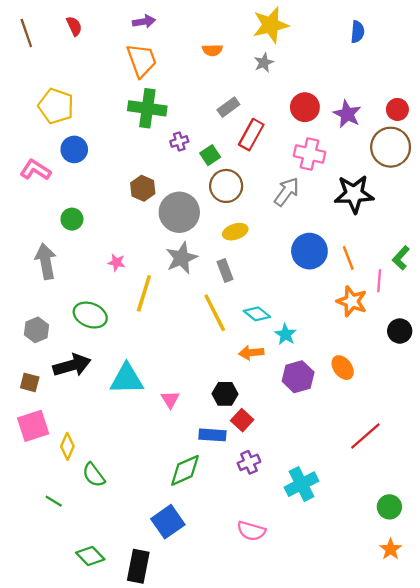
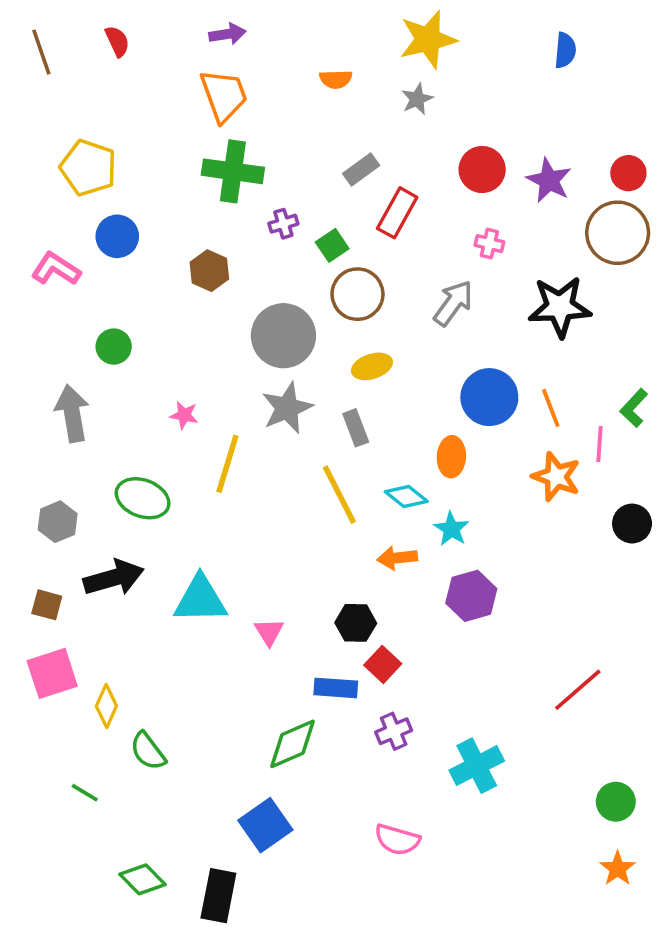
pink cross: (309, 154) -> (489, 244), size x0.6
brown hexagon: (143, 188) -> (209, 271), moved
orange ellipse: (343, 368) -> (451, 457), moved, turned 40

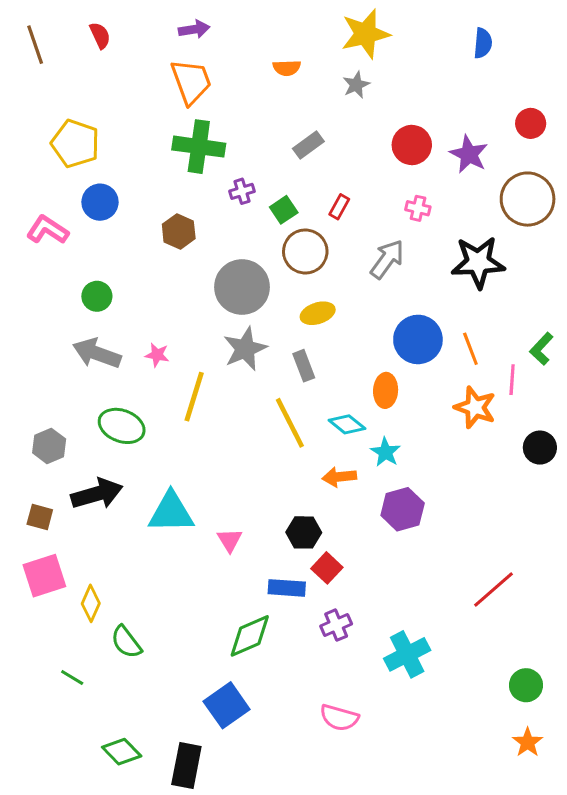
red circle: (628, 173) -> (531, 123), moved
red rectangle: (397, 213) -> (339, 207), moved, size x0.6
gray arrow: (72, 413) -> (97, 353), moved, turned -60

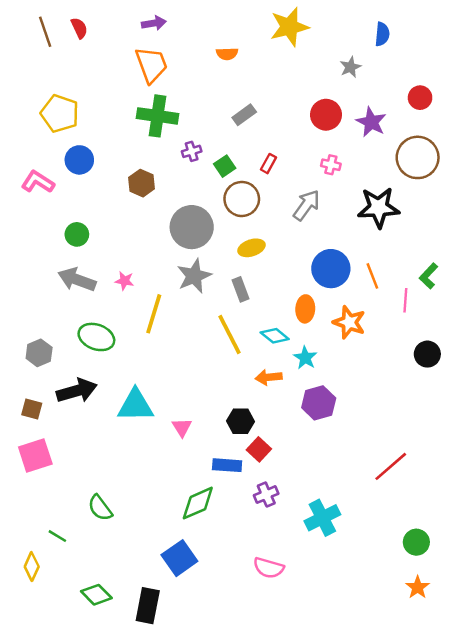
brown line: (35, 45) -> (45, 32), moved
gray star: (356, 85) -> (350, 67), moved
orange star: (475, 407) -> (349, 322), moved
yellow diamond: (91, 603) -> (32, 567), moved

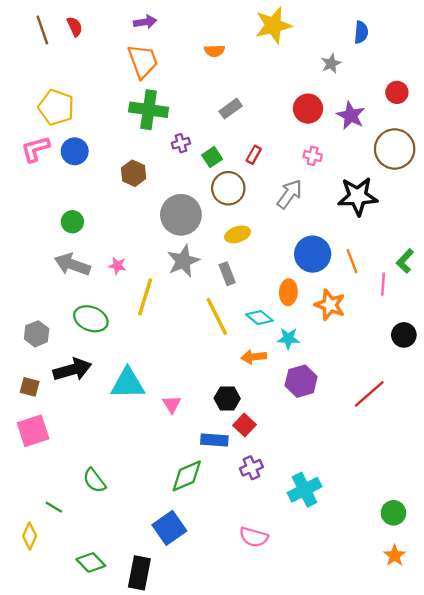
pink L-shape: (38, 182) -> (35, 149), moved, turned -48
cyan star: (305, 358) -> (288, 338), turned -30
red line: (391, 466) -> (369, 394), moved

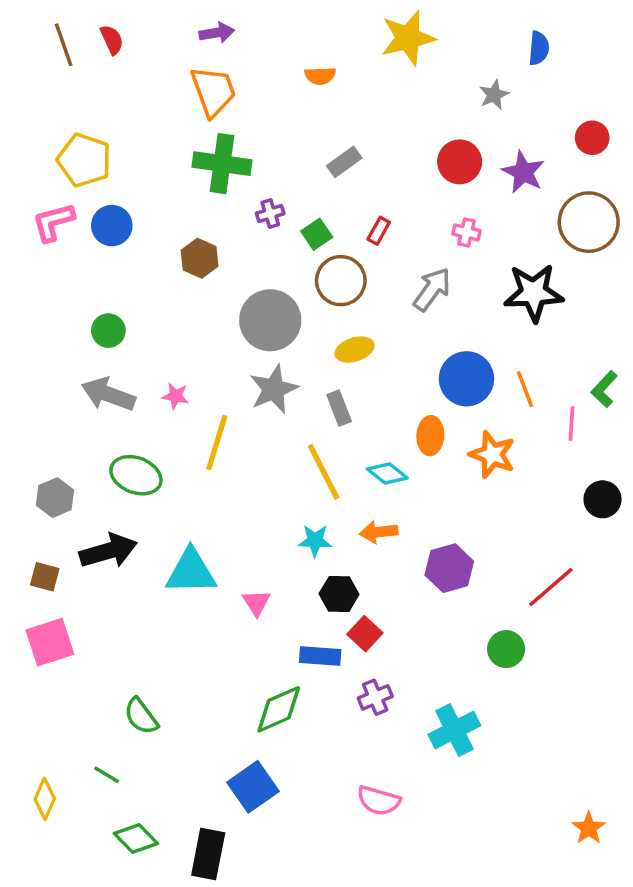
cyan star: (288, 338) -> (315, 541), moved
green line: (54, 507) -> (107, 775), moved
green circle: (393, 513) -> (506, 649), moved

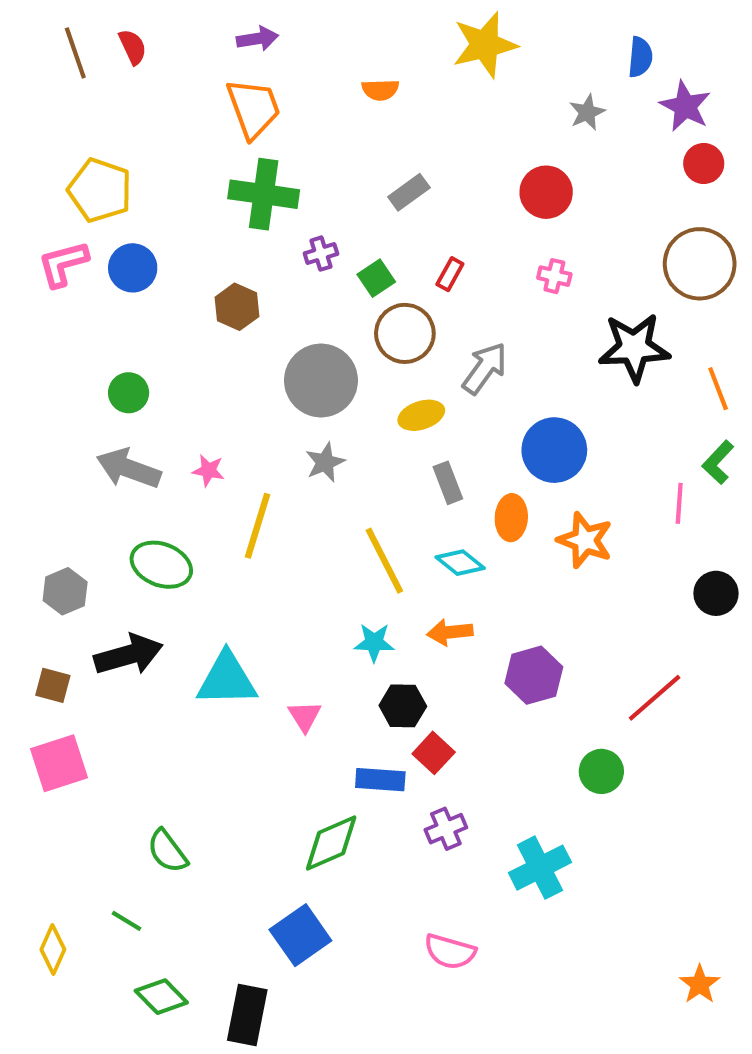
purple star: (523, 172) -> (685, 106), moved
gray arrow: (432, 289) -> (485, 368), moved
gray star: (274, 389) -> (325, 462), size x0.7
orange line: (525, 389) -> (718, 389), moved
gray rectangle: (339, 408) -> (448, 483), moved

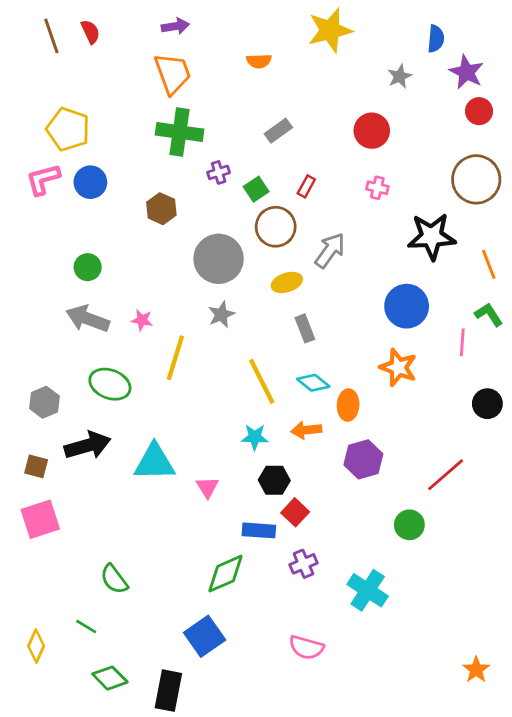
blue circle: (554, 450) -> (407, 306), moved
green L-shape: (718, 462) -> (489, 314), turned 104
orange ellipse: (511, 518) -> (348, 405), moved
cyan cross: (540, 868) -> (368, 590), turned -30

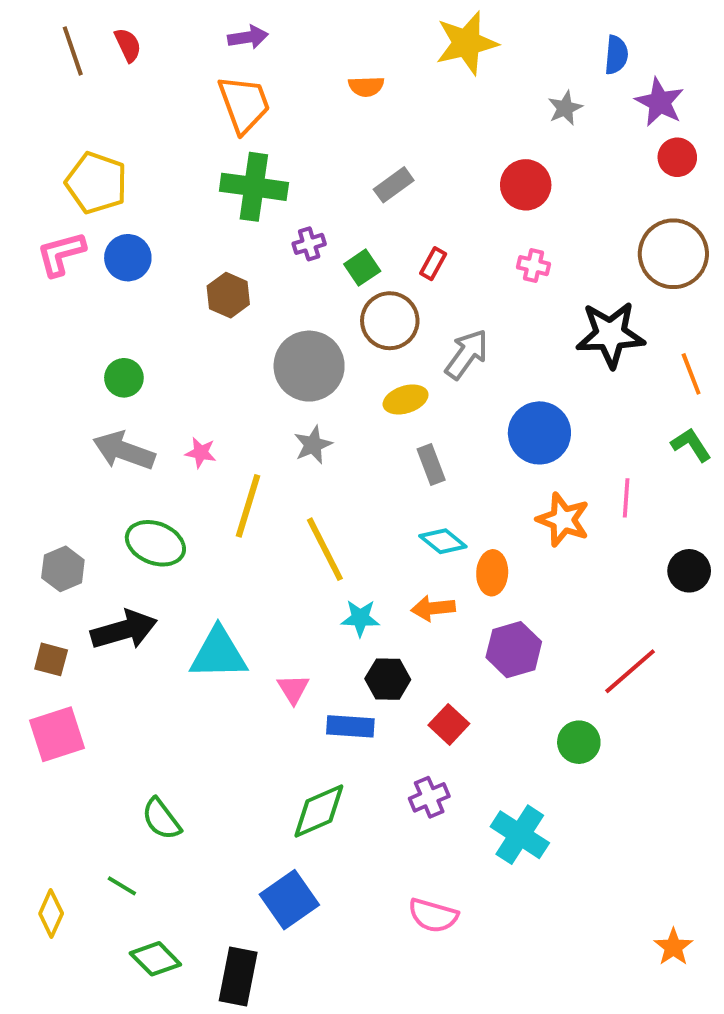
blue circle: (407, 306) -> (539, 433), moved
pink line: (462, 342) -> (626, 498), moved
yellow line: (262, 381) -> (325, 549), moved
red square: (295, 512) -> (449, 724), moved
blue rectangle: (259, 530) -> (350, 726), moved

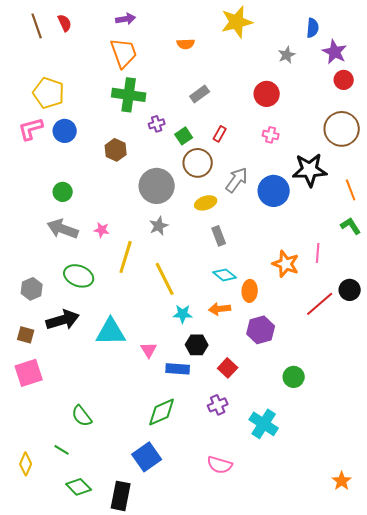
blue circle: (539, 433) -> (274, 191), moved
red line: (630, 671) -> (320, 304), moved

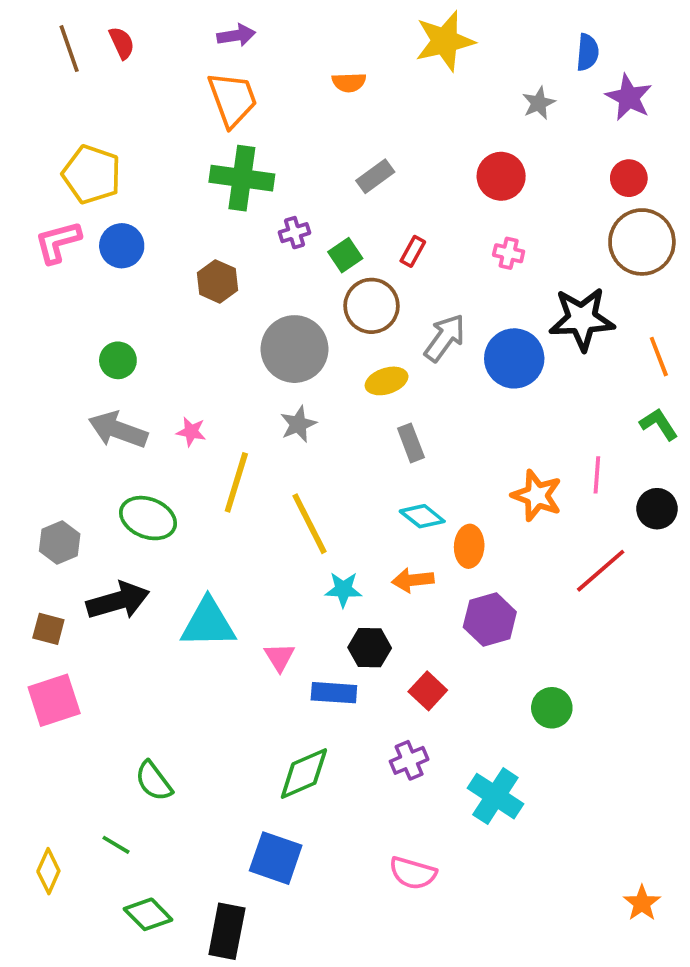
red circle: (344, 80) -> (629, 178), moved
black circle: (350, 290) -> (657, 509), moved
blue square: (147, 457) -> (276, 858), turned -36

